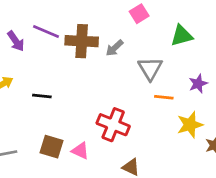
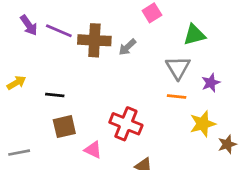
purple arrow: (16, 41) -> (29, 25), moved
gray triangle: (150, 69) -> (178, 68), moved
brown square: (51, 147) -> (64, 127), moved, turned -30

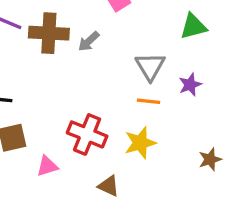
green triangle: (194, 35) -> (193, 26), moved
yellow star: (203, 124) -> (140, 143), moved
pink triangle: (93, 150) -> (47, 166), turned -42

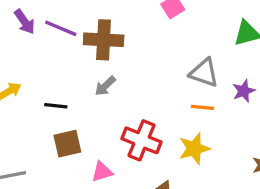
gray arrow: (89, 41) -> (105, 86), moved
gray triangle: (150, 66) -> (204, 73), turned -40

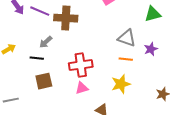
gray arrow: (105, 86) -> (46, 42), moved
red cross: (141, 140) -> (81, 65), moved, turned -30
pink triangle: (102, 172) -> (82, 88), moved

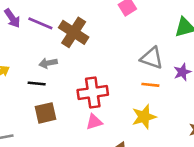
brown cross: (66, 18) -> (74, 32), turned 30
gray arrow: (46, 42) -> (48, 63), turned 32

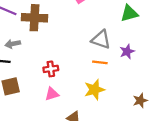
brown cross: (74, 32) -> (35, 18), turned -30
red cross: (93, 92) -> (51, 69), size x0.6

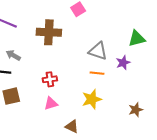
green triangle: (129, 13) -> (137, 39), moved
brown cross: (35, 18) -> (49, 32), moved
gray arrow: (13, 44) -> (13, 55), turned 40

